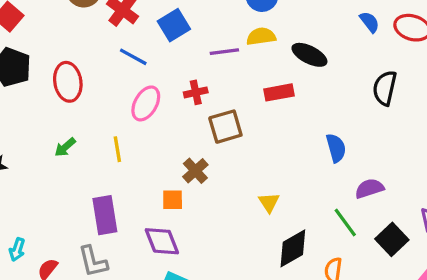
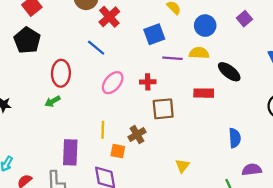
blue square: (174, 25) -> (154, 34), moved
blue line: (133, 57) -> (96, 48), moved
red ellipse: (68, 82) -> (61, 73), moved
yellow line: (117, 149) -> (103, 130), moved

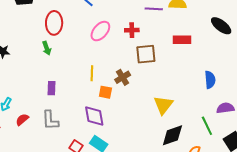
black ellipse: (229, 72) -> (221, 26), moved
green arrow: (52, 101) -> (47, 48), turned -80
purple rectangle: (70, 152) -> (52, 88), moved, size x0.6
yellow triangle: (182, 166) -> (163, 105), size x1.5

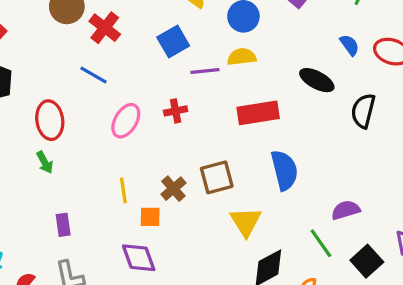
red rectangle: (182, 40) -> (258, 113), size x1.4
brown square: (146, 54) -> (217, 177), moved
blue semicircle: (210, 80) -> (284, 170), moved, size x1.4

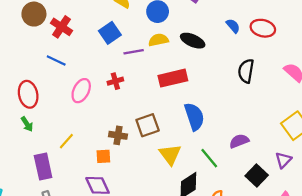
black ellipse: (317, 80) -> (193, 41), moved
brown cross: (173, 189) -> (118, 135), turned -36
yellow line: (123, 190) -> (66, 141), moved, turned 54
purple rectangle: (63, 225) -> (43, 166), size x1.6
green line: (321, 243) -> (209, 158), moved

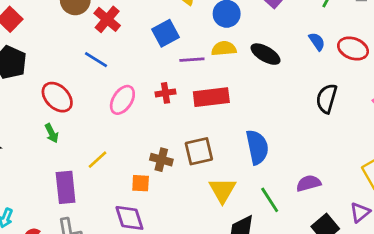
red rectangle: (173, 78) -> (211, 97), moved
red ellipse: (28, 94) -> (57, 97), turned -40

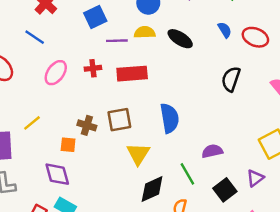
green line: (270, 200) -> (187, 174), moved

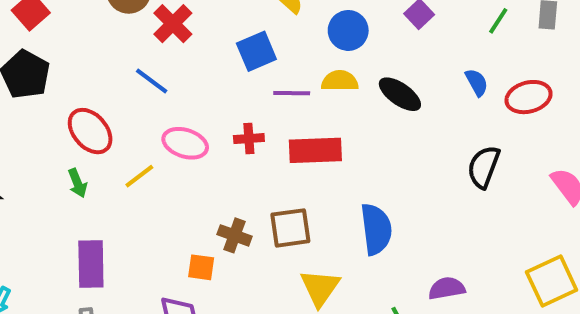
red ellipse: (255, 37) -> (529, 97), turned -40
pink ellipse: (56, 73) -> (185, 143), turned 70
yellow line: (32, 123) -> (139, 176), moved

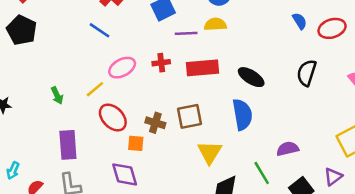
black ellipse: (400, 94) -> (251, 77), moved
red ellipse: (90, 131) -> (113, 118), moved
pink ellipse: (185, 143) -> (122, 68), turned -44

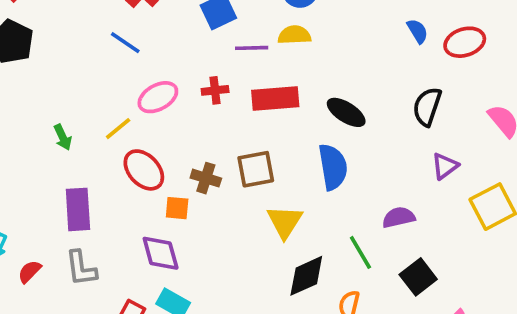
purple triangle: (333, 177) -> (445, 166), moved

